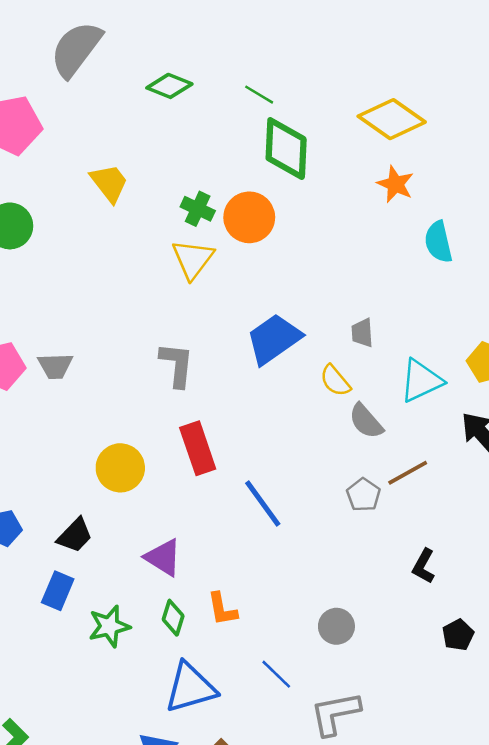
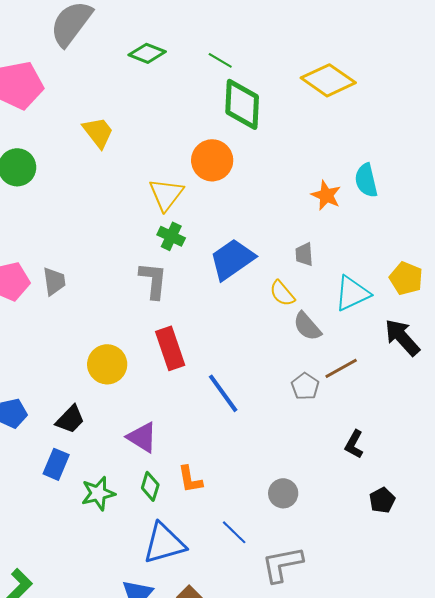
orange star: (395, 184) -> (326, 195), moved
green cross: (198, 209) -> (171, 236), moved
gray trapezoid: (55, 366) -> (54, 281), turned -96

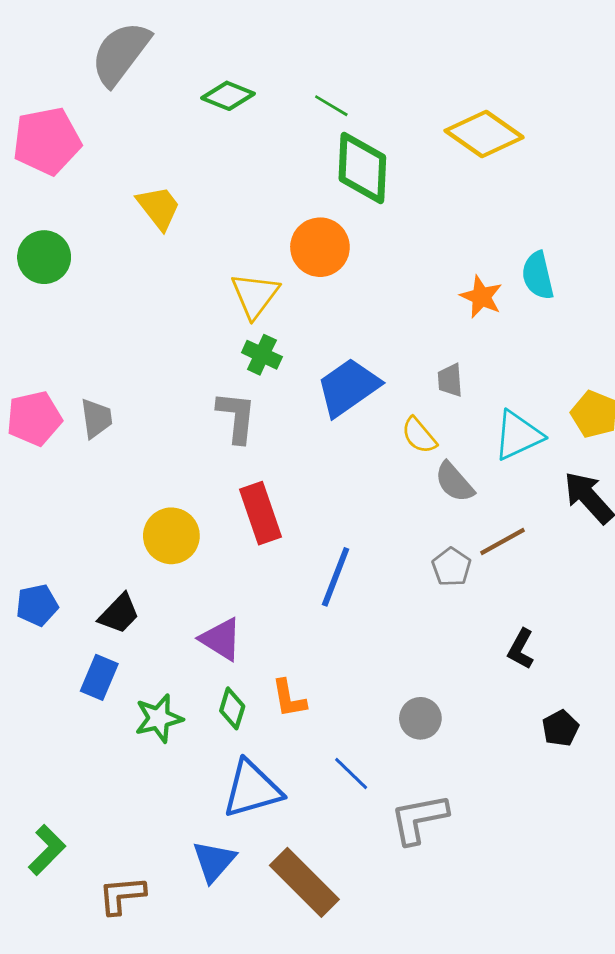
blue line: (223, 393) -> (336, 577), turned 57

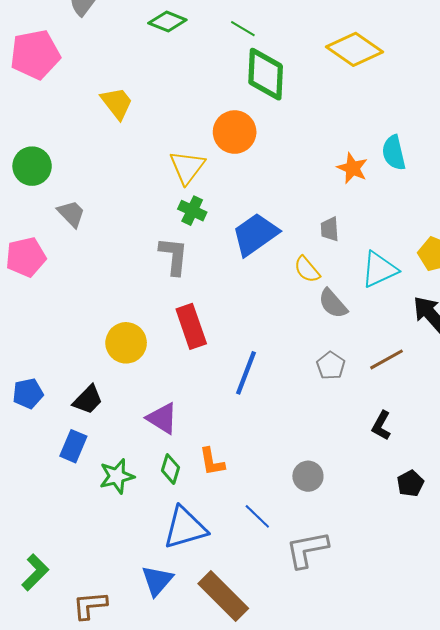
green circle: (44, 257) -> (32, 166), moved
gray trapezoid: (96, 418) -> (71, 214), moved, turned -36
brown line: (502, 541) -> (387, 359), moved

